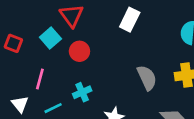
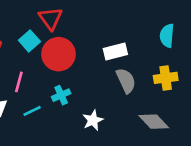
white rectangle: (130, 20) -> (115, 51), moved, turned 50
red circle: (79, 51) -> (59, 54), size x1.6

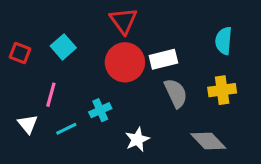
red triangle: (51, 18) -> (123, 21), moved
red circle: (59, 54) -> (125, 62), moved

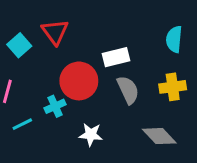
red triangle: (123, 21) -> (55, 32), moved
red circle: (125, 62) -> (79, 81), moved
white star: (137, 139) -> (91, 135), turned 30

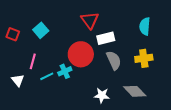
red triangle: (55, 32) -> (90, 20), moved
cyan line: (22, 124) -> (47, 76), moved
white star: (91, 135) -> (102, 95), moved

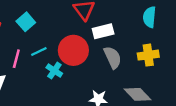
cyan cross: (65, 71) -> (54, 71), turned -32
cyan line: (47, 76) -> (39, 52), moved

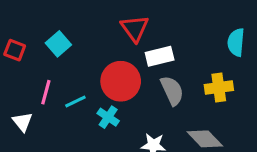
cyan semicircle: (149, 17) -> (236, 42), moved
cyan line: (39, 52) -> (75, 101), moved
cyan cross: (54, 71) -> (108, 117), moved

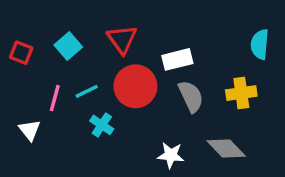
red triangle: (135, 28) -> (122, 39), moved
cyan line: (75, 101) -> (87, 91), moved
cyan cross: (108, 117) -> (102, 125), moved

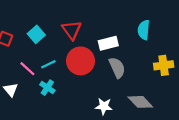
cyan semicircle: (260, 44) -> (144, 30), moved
yellow cross: (241, 93) -> (164, 65), moved
pink line: (55, 98) -> (27, 69), turned -63
cyan cross: (102, 125) -> (47, 88), moved

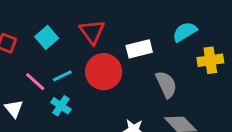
cyan semicircle: (144, 30) -> (185, 32), turned 54
yellow cross: (164, 65) -> (210, 60), moved
gray semicircle: (117, 68) -> (166, 84), moved

